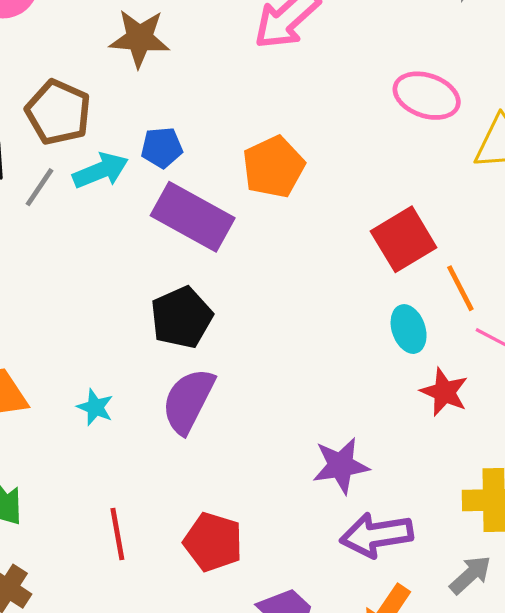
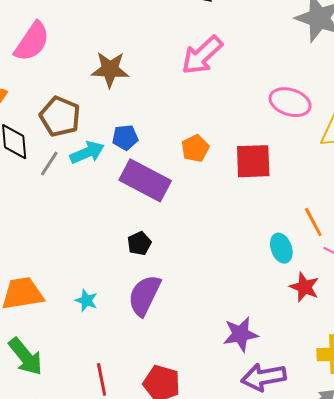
orange pentagon: (273, 167) -> (195, 148), size x0.7
red square: (404, 239) -> (253, 161), moved, turned 30
black pentagon: (181, 317) -> (139, 243), size x0.6

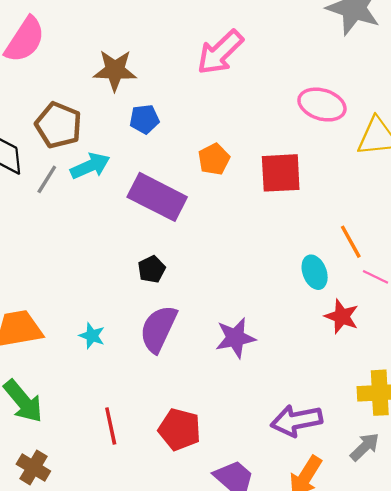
blue pentagon: (125, 137) -> (144, 119), moved
purple star: (240, 334) -> (235, 338), moved

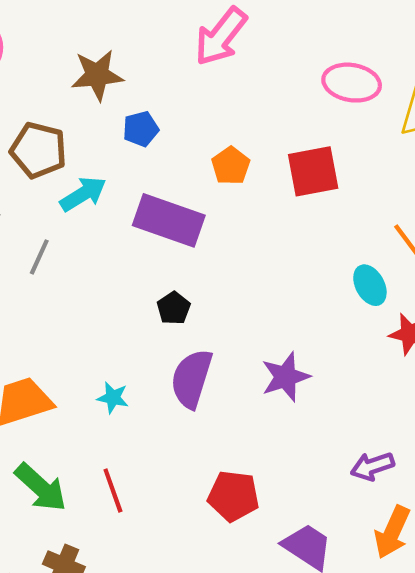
gray line: (47, 179) -> (39, 257), moved
purple arrow: (297, 421) -> (372, 466), size x0.7
red line: (111, 426) -> (113, 490), moved

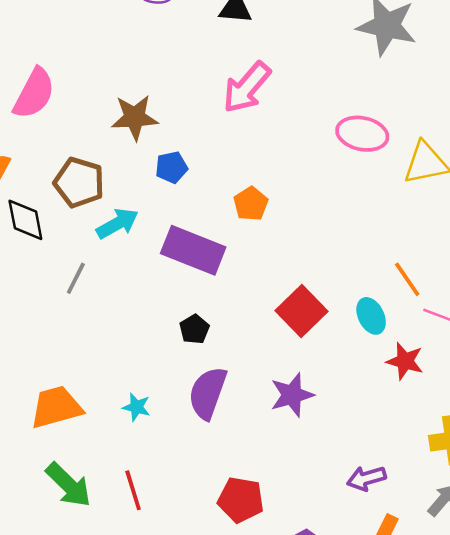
red square: (313, 171) -> (302, 311), moved, turned -36

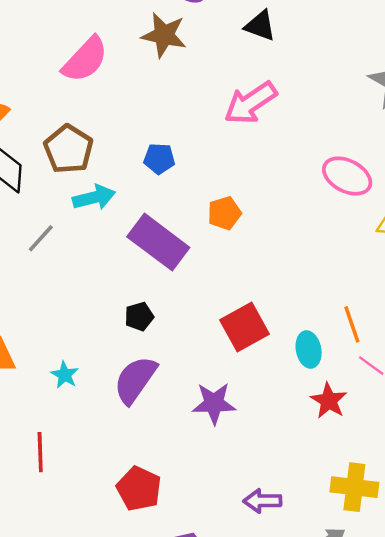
pink semicircle: (34, 93) -> (85, 60), moved
brown star: (135, 117) -> (164, 35), moved

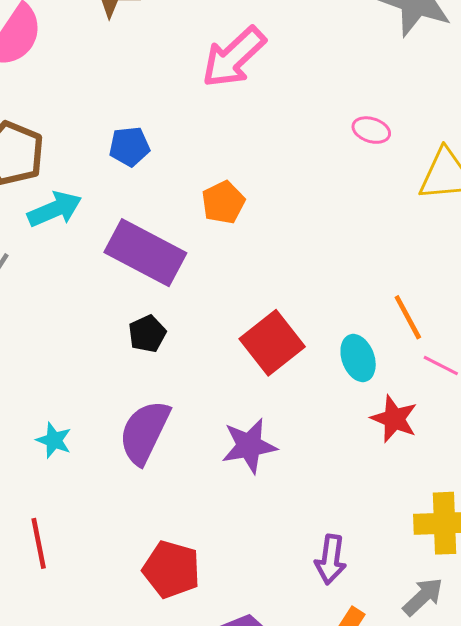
pink ellipse: (347, 176) -> (371, 130), size x0.6
black pentagon: (139, 317) -> (147, 334), moved
purple arrow: (262, 501) -> (331, 559), turned -72

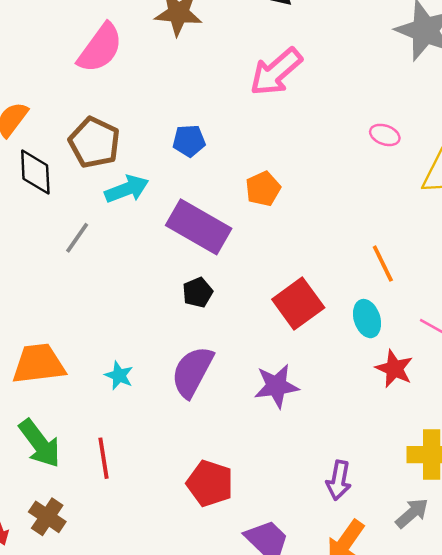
orange line: (408, 317) -> (383, 264), moved

